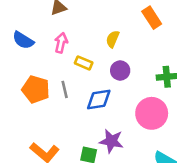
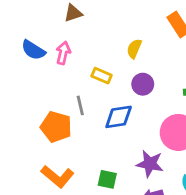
pink arrow: (61, 43) -> (63, 53), moved
orange pentagon: (36, 89) -> (56, 127), moved
purple star: (111, 141) -> (150, 164), moved

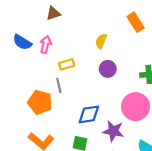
yellow rectangle: (102, 76) -> (67, 64), moved, turned -40
blue diamond: (119, 117) -> (89, 114), moved

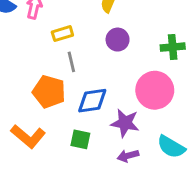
gray line: (59, 86) -> (71, 62), moved
orange pentagon: (40, 102) -> (49, 92), moved

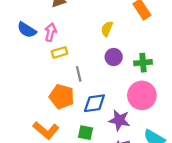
yellow rectangle: (62, 34) -> (59, 52), moved
green cross: (173, 47) -> (143, 63), moved

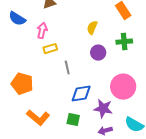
blue semicircle: (27, 30) -> (17, 19), moved
green cross: (143, 63) -> (124, 42), moved
orange pentagon: (62, 96) -> (22, 84), moved

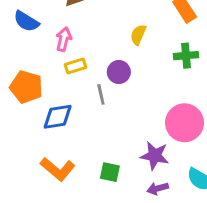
purple circle: (98, 53) -> (119, 72), moved
orange pentagon: (22, 84) -> (26, 87), moved
blue diamond: (81, 94) -> (58, 117), moved

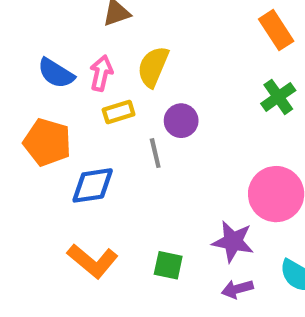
blue semicircle: (26, 21) -> (56, 73), moved
yellow semicircle: (138, 35) -> (153, 67), moved, size x1.4
green cross: (186, 56) -> (278, 97), turned -30

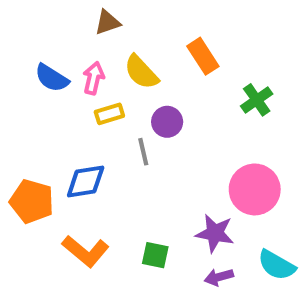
orange rectangle: (276, 30) -> (203, 56), moved
yellow semicircle: (153, 67) -> (141, 72), turned -66
orange pentagon: (47, 142) -> (32, 201), moved

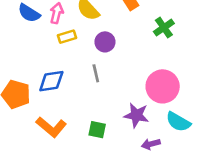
gray line: (143, 152) -> (96, 73), moved
cyan semicircle: (277, 265) -> (178, 122), moved
purple arrow: (219, 277) -> (151, 144), moved

